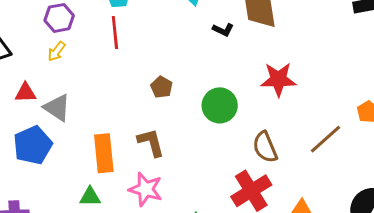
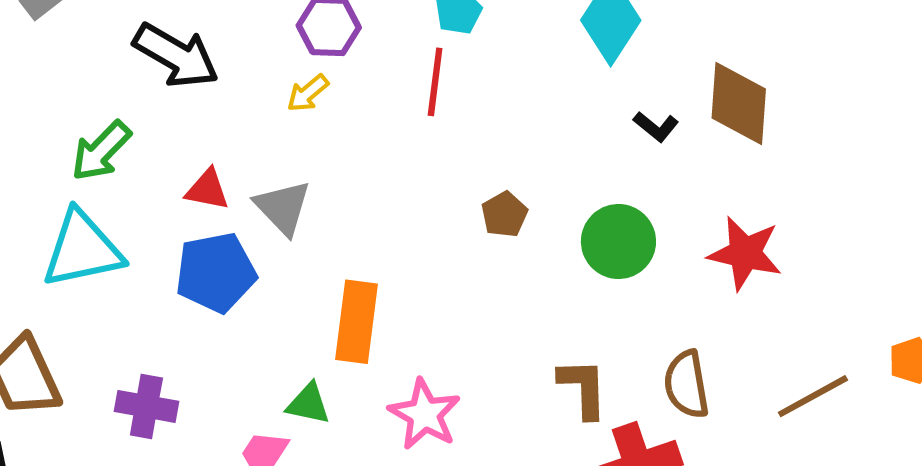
red triangle: (25, 93) -> (207, 190), moved
green circle: (220, 105) -> (618, 241), moved
brown L-shape: (151, 142) -> (583, 388), moved

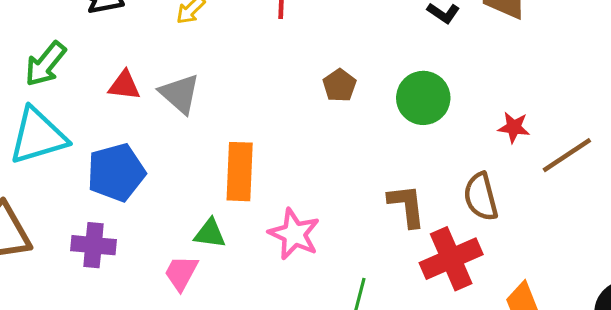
red star: (745, 253) -> (514, 127), moved, size x0.6
blue pentagon: (216, 272) -> (116, 172), moved
brown line: (813, 396) -> (567, 155), moved

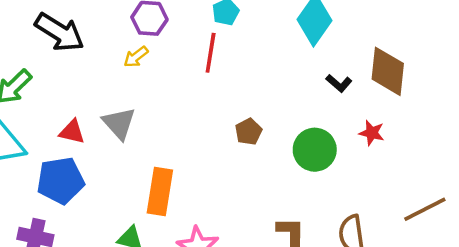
red triangle: (124, 85) -> (72, 132), moved
red star: (514, 127) -> (372, 133), moved

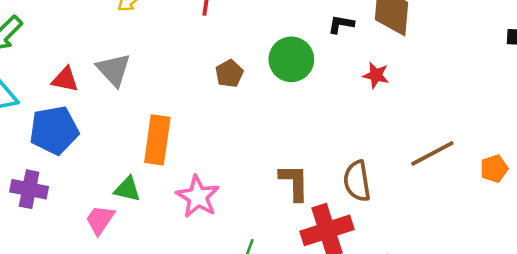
black L-shape: (339, 83) -> (341, 24), turned 150
brown pentagon: (248, 132) -> (229, 73), moved
green circle: (315, 150) -> (291, 59), moved

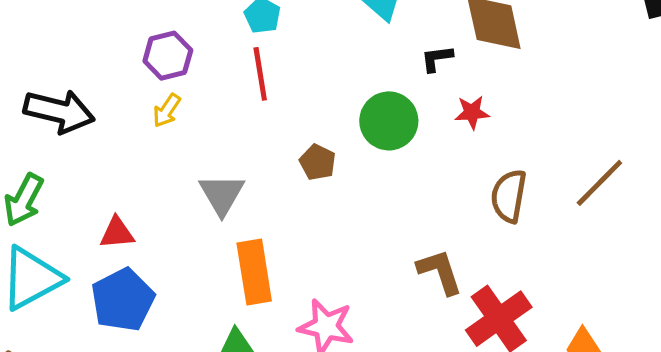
gray triangle: (114, 70) -> (222, 194), moved, turned 30
red star: (376, 75) -> (472, 112), moved
brown semicircle: (357, 181) -> (509, 196), moved, turned 36

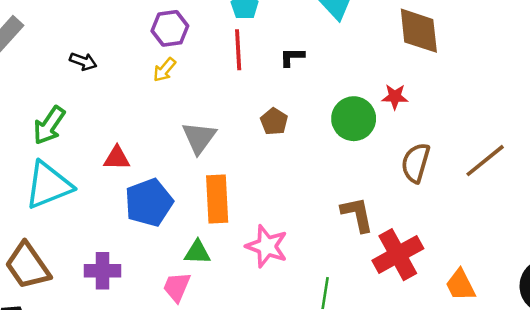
black L-shape: (437, 58) -> (292, 57), moved
black arrow: (59, 111) -> (83, 61), size x0.5
green circle: (389, 121) -> (354, 119), moved
blue pentagon: (123, 300) -> (149, 202), moved

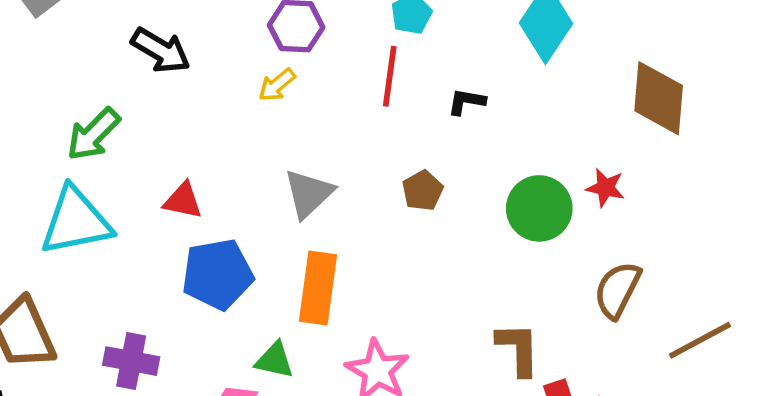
black arrow: (83, 61) -> (161, 50), size x1.5
brown line: (485, 161) -> (700, 340), moved

